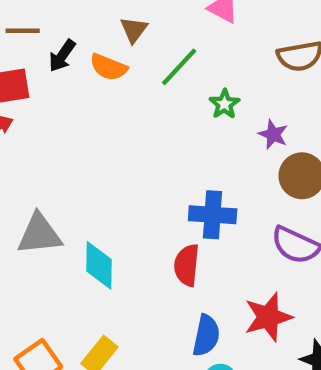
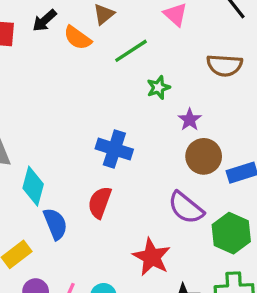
blue cross: (213, 215) -> (114, 149), moved
red star: (268, 317) -> (152, 257), turned 30
blue semicircle: (206, 335) -> (55, 224), moved, turned -48

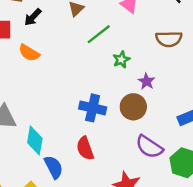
orange semicircle: (78, 38) -> (29, 53), moved
brown circle: (204, 156) -> (133, 107), moved
red semicircle: (100, 202) -> (85, 148), turned -35

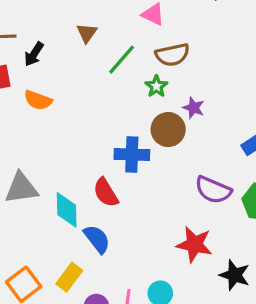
brown semicircle: (169, 39) -> (172, 55), moved
brown circle: (133, 107) -> (168, 129), moved
red semicircle: (85, 148) -> (106, 192), moved

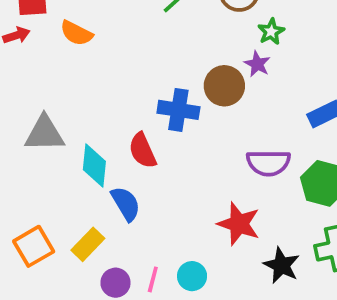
green star: (156, 86) -> (271, 32), moved
purple semicircle: (213, 190) -> (268, 163), turned -30

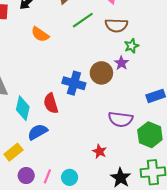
orange semicircle: (76, 33) -> (40, 34), moved
blue semicircle: (126, 204) -> (38, 132), turned -96
red star: (239, 224) -> (100, 151), size x0.6

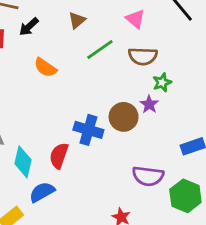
red semicircle: (51, 103) -> (59, 156), turned 36

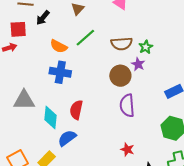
green line: (100, 50) -> (85, 38), moved
brown semicircle: (143, 56) -> (122, 44), moved
blue cross: (88, 130) -> (60, 72), moved
purple semicircle: (148, 176) -> (127, 105), moved, turned 85

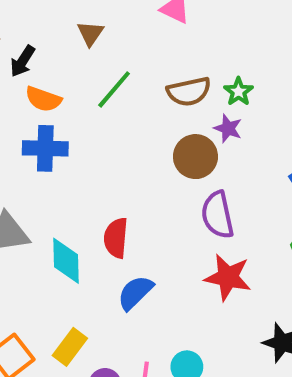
orange semicircle: (59, 46) -> (43, 99), moved
blue cross: (60, 72) -> (45, 148), moved
blue semicircle: (67, 138) -> (135, 293), moved
red star: (127, 149) -> (228, 277), moved, size x1.6

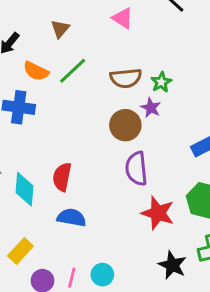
orange semicircle: (43, 99) -> (36, 71), moved
red star: (228, 277) -> (158, 213), moved
blue semicircle: (135, 293) -> (71, 218), turned 48

